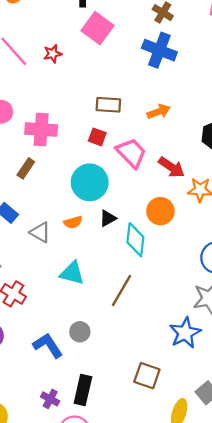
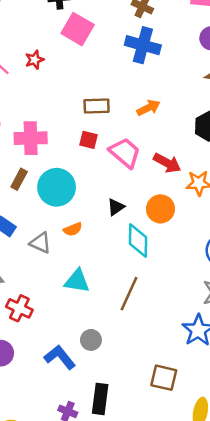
cyan circle: (90, 182) -> (57, 187), moved
black triangle: (108, 218) -> (116, 207), moved

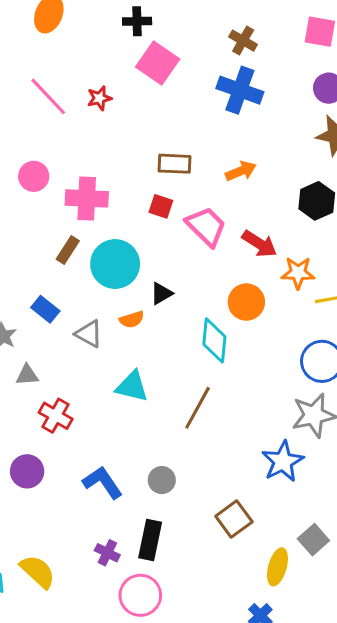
black triangle: (116, 207) -> (161, 293), moved
gray circle: (91, 340) -> (162, 480), moved
brown square: (164, 378) -> (234, 519), turned 36

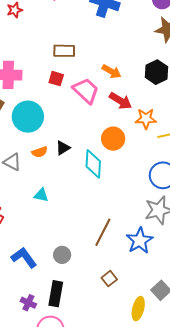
orange arrow: (241, 171) -> (111, 71), moved, turned 54
black triangle: (161, 293) -> (63, 148), moved
cyan triangle: (132, 386) -> (41, 195), size x0.7
brown line: (198, 408) -> (103, 232), moved
brown square: (234, 519) -> (109, 279), size x0.7

